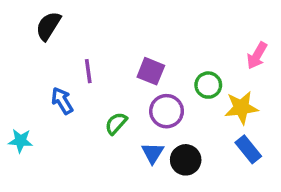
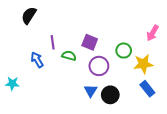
green semicircle: (116, 123) -> (69, 56), moved, turned 64

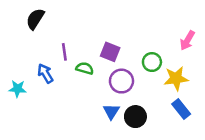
cyan star: (12, 84) -> (17, 89), moved

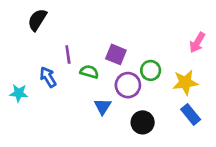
green circle: (152, 62) -> (151, 70), moved
blue triangle: (111, 111) -> (103, 106), moved

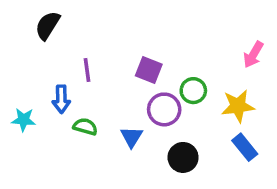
green semicircle: (89, 72) -> (85, 127), moved
blue arrow: (48, 77) -> (61, 99), turned -150

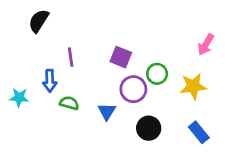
blue rectangle: (245, 147) -> (199, 132), moved

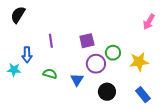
black semicircle: (39, 21) -> (18, 15), moved
pink arrow: (206, 45) -> (149, 22), moved
purple square: (121, 57) -> (87, 41), turned -35
blue arrow: (50, 81) -> (27, 55), moved

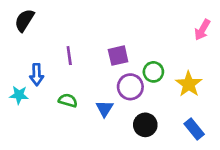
yellow star: (139, 62) -> (189, 84), turned -30

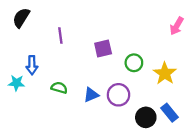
purple line: (69, 56) -> (60, 35), moved
purple circle: (130, 87) -> (118, 95), moved
blue triangle: (105, 109) -> (91, 95), turned 35
black circle: (145, 125) -> (146, 117), moved

